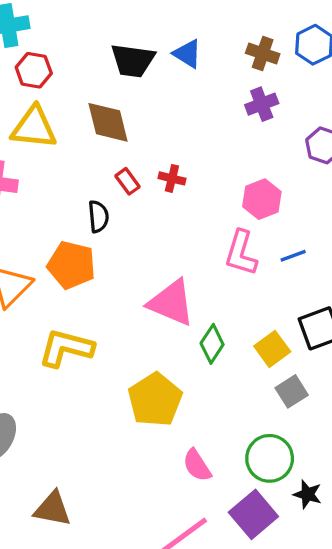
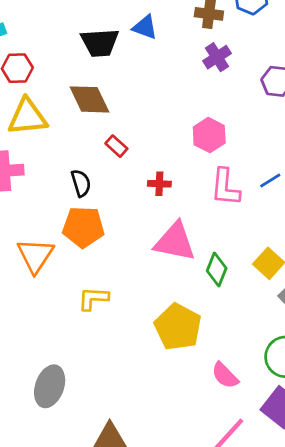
red cross: (172, 178) -> (159, 184), moved
pink hexagon: (262, 199) -> (209, 135), moved
black semicircle: (98, 216) -> (81, 183), moved
yellow L-shape: (66, 348) -> (93, 298), size x0.7

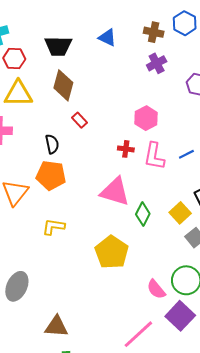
black trapezoid: (100, 43) -> (58, 46), moved
brown diamond: (89, 99) -> (63, 85), turned 36
red cross: (159, 184) -> (126, 149), moved
pink semicircle: (225, 375) -> (156, 289), moved

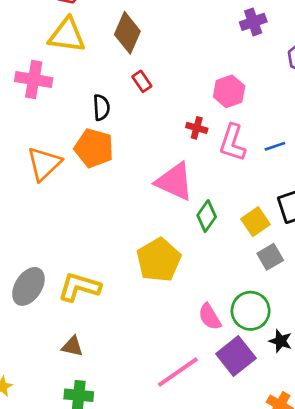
yellow L-shape: (53, 227) -> (79, 287), moved, size x1.4
brown triangle: (56, 327) -> (72, 346), size x0.7

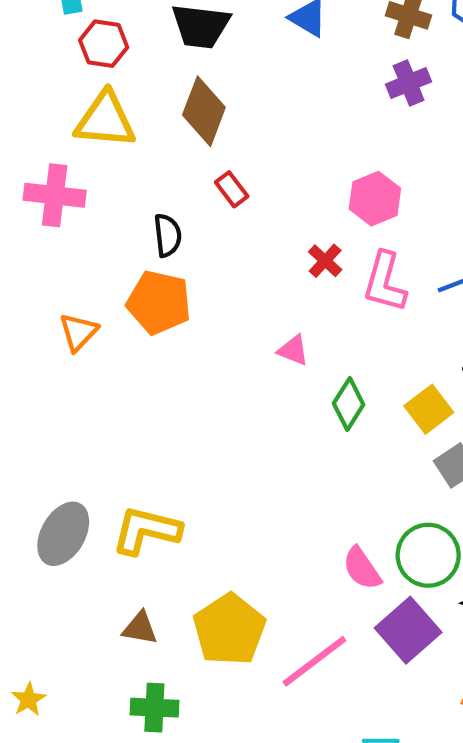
red cross: (197, 128) -> (325, 261), turned 30
orange triangle: (44, 164) -> (78, 332), size x0.7
pink triangle: (174, 181) -> (293, 350), size x0.5
yellow pentagon: (159, 260) -> (229, 630), moved

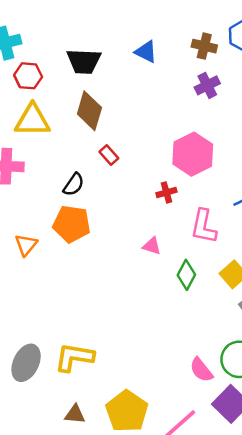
pink hexagon: (375, 199) -> (193, 154), size x1.4
black semicircle: (168, 235) -> (74, 185), turned 45
red cross: (325, 261) -> (166, 192), turned 36
pink L-shape: (385, 282) -> (204, 226), moved

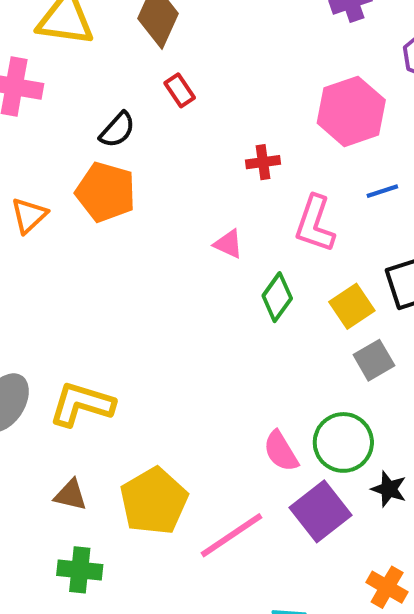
pink hexagon: (193, 154) -> (351, 111), moved

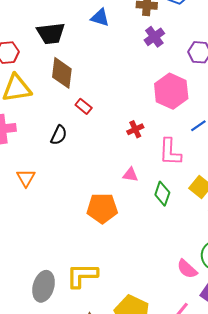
orange pentagon: (106, 192) -> (102, 208), moved
orange triangle: (29, 215) -> (26, 178), moved

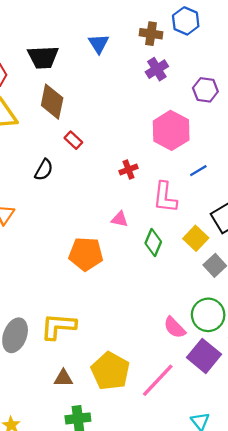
blue triangle: (100, 18) -> (99, 44), turned 36

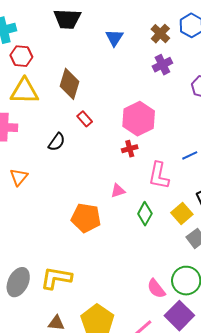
brown cross: (151, 34) -> (160, 34), turned 30
black trapezoid: (43, 57) -> (67, 19), moved
pink hexagon: (171, 130) -> (139, 119), moved
pink triangle: (120, 219) -> (118, 191), turned -35

